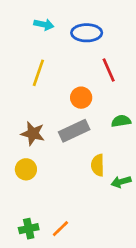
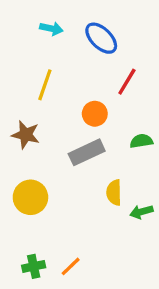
blue ellipse: (87, 33) -> (101, 38), turned 44
red line: (109, 70) -> (127, 82), turned 55
brown star: (33, 133) -> (26, 135), moved
yellow circle: (26, 169) -> (30, 197), size x1.4

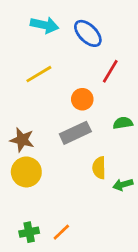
cyan arrow: (51, 29) -> (45, 25), size x1.4
yellow line: (45, 85) -> (39, 74), turned 40
brown star: (26, 135) -> (22, 140), moved

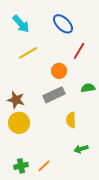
cyan arrow: (45, 25) -> (21, 24), moved, turned 36
green arrow: (123, 185) -> (81, 149), moved

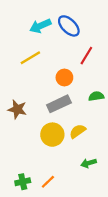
cyan arrow: (21, 24) -> (40, 26), moved, turned 108
yellow semicircle: (71, 120) -> (78, 131), turned 56
yellow circle: (19, 123) -> (52, 135), moved

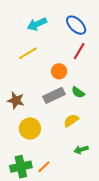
blue ellipse: (69, 26) -> (76, 25), moved
green semicircle: (96, 96) -> (78, 92), moved, turned -136
yellow circle: (52, 135) -> (30, 129), moved
green cross: (23, 182) -> (21, 167), size x1.5

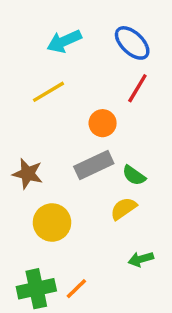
green semicircle: (78, 92) -> (134, 175), moved

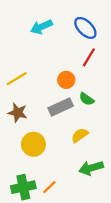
yellow line: (49, 92) -> (17, 79), moved
green semicircle: (134, 175) -> (87, 99), moved
green arrow: (141, 259) -> (91, 168), size x1.5

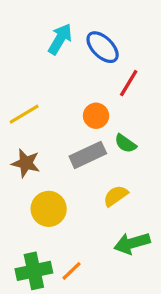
cyan arrow: (41, 27) -> (60, 39), turned 145
blue ellipse: (85, 28) -> (103, 47), moved

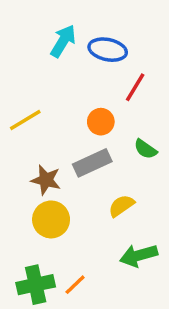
blue ellipse: (103, 47) -> (108, 50), turned -32
green semicircle: (125, 144) -> (145, 149), moved
brown star: (26, 163) -> (46, 180), moved

